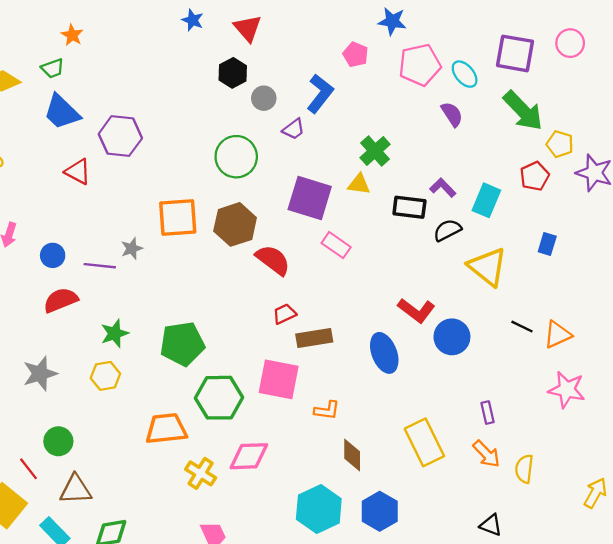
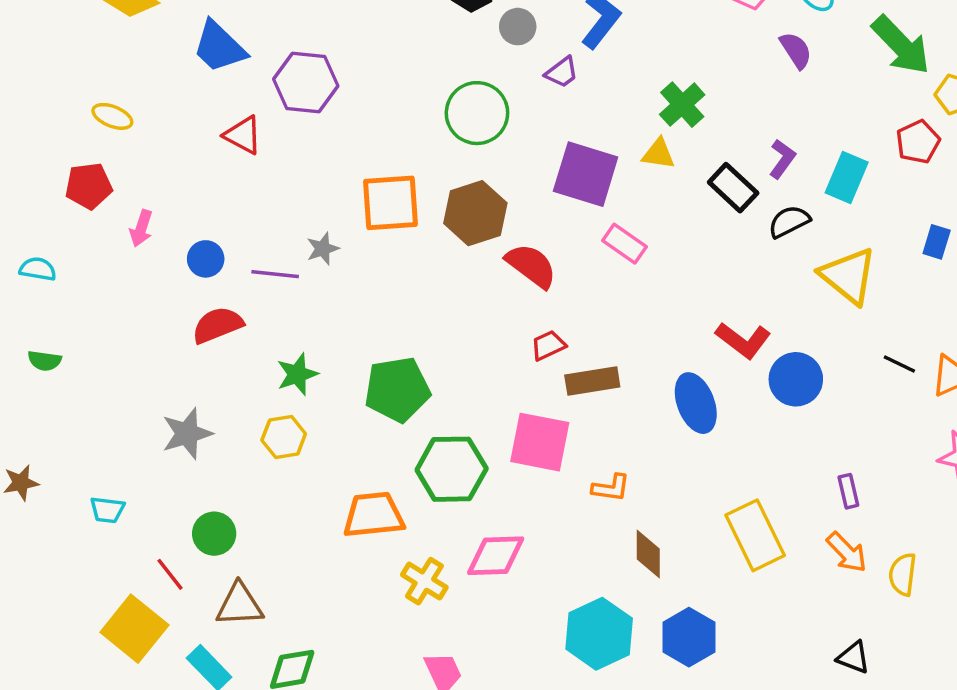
purple L-shape: (443, 188) -> (782, 159), turned 80
black rectangle: (409, 207) -> (733, 188), turned 36

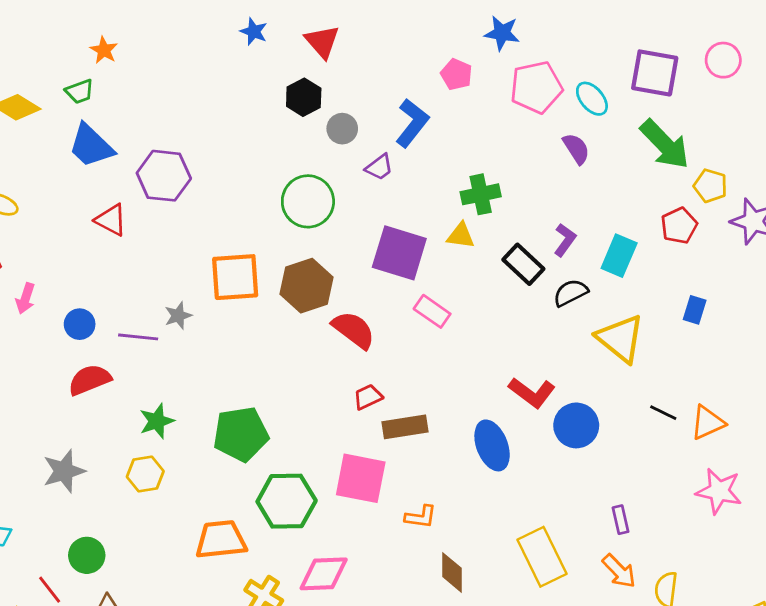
green cross: (682, 105) -> (481, 194), turned 30

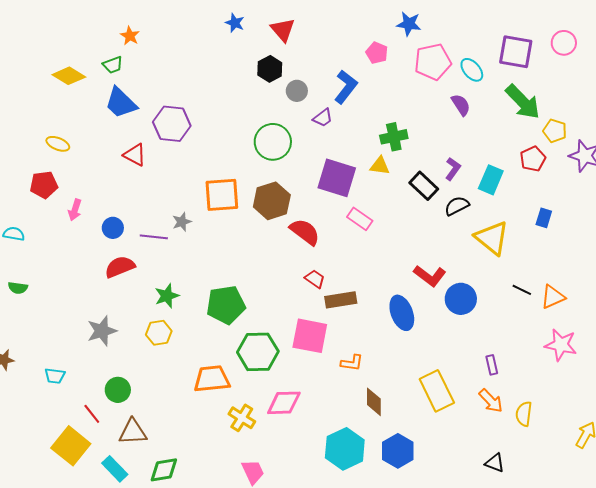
red trapezoid: (368, 397) -> (315, 279), turned 60

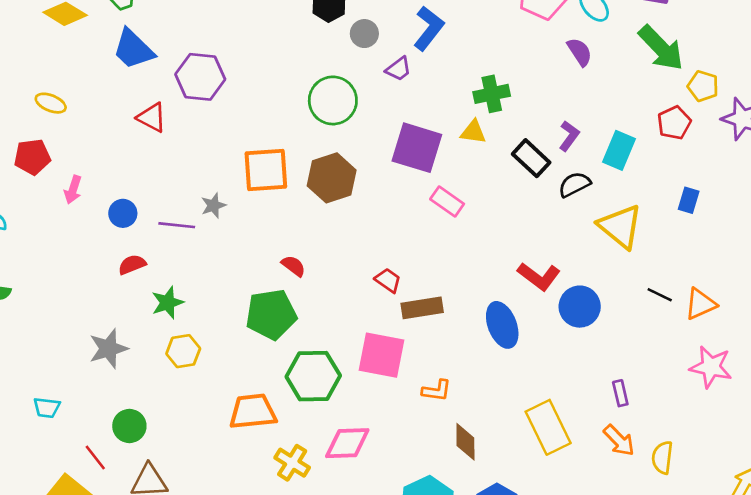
red semicircle: (305, 232) -> (293, 266), moved, size x0.6
red semicircle: (120, 267) -> (132, 265), size x0.7
green star: (167, 296) -> (167, 303), moved

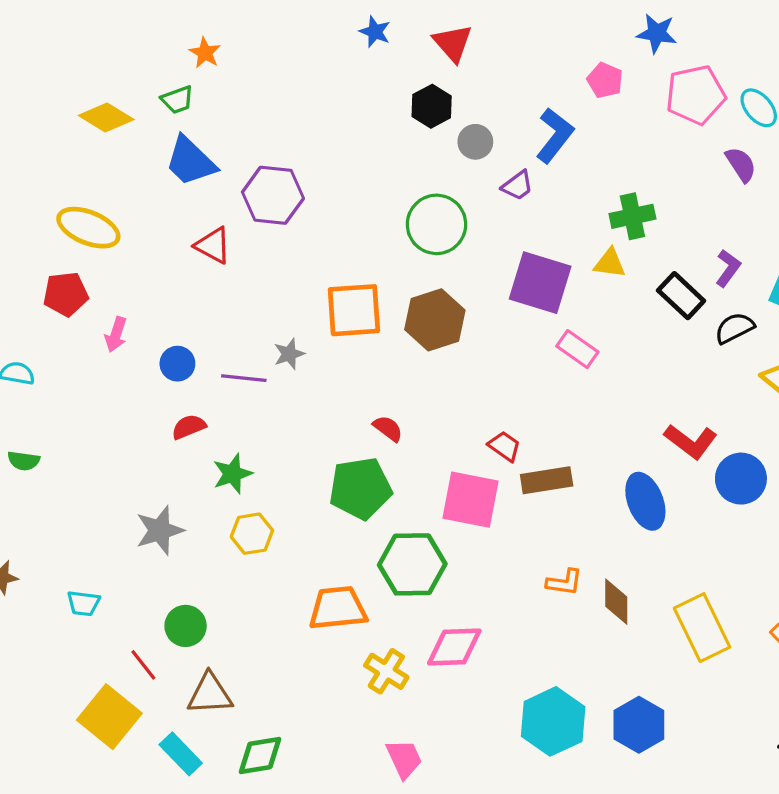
yellow ellipse: (51, 103) -> (88, 228), size x1.6
pink square: (381, 355) -> (471, 500), moved
brown diamond: (465, 442) -> (616, 602), moved

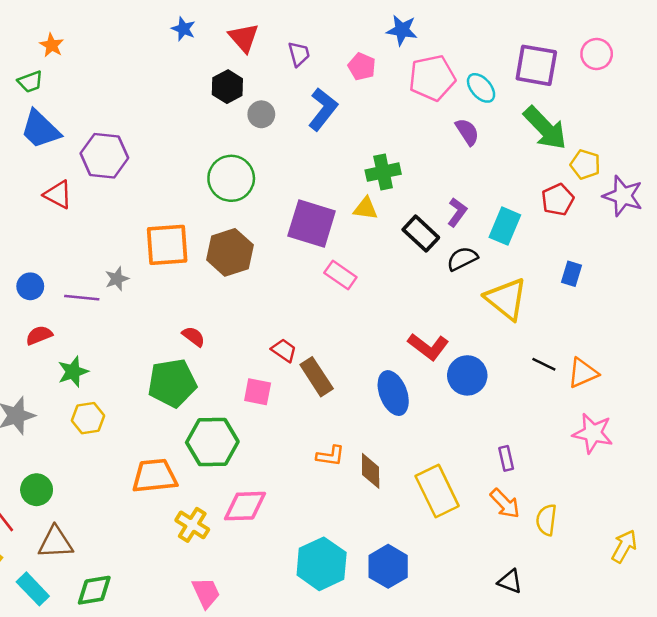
purple trapezoid: (517, 186) -> (299, 54), moved, turned -68
brown rectangle: (547, 480) -> (317, 377), turned 66
pink square: (471, 500) -> (258, 392), size x0.6

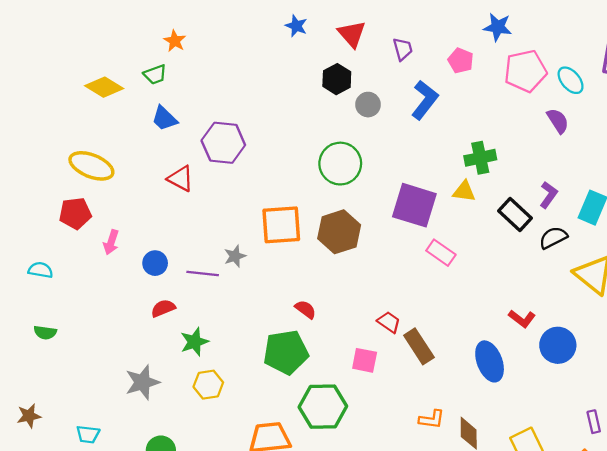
blue trapezoid: (40, 129) -> (164, 118), size x0.7
red L-shape: (428, 347) -> (522, 319), size x0.7

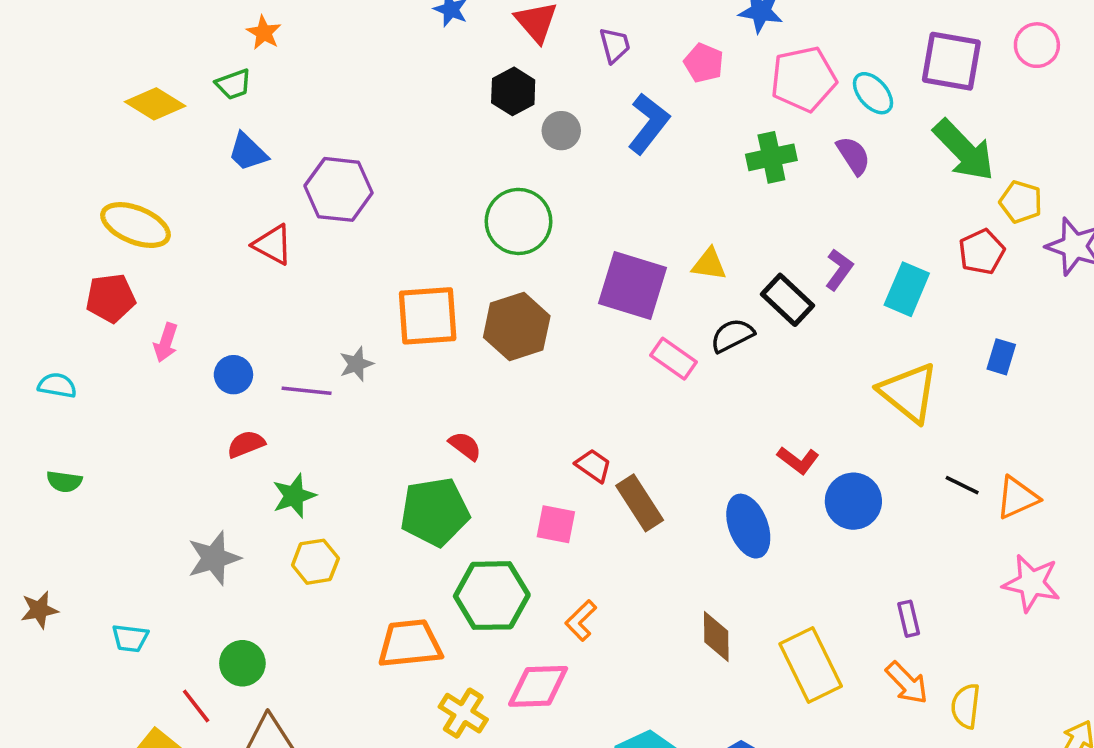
green cross: (480, 158) -> (771, 157), moved
black semicircle: (553, 238) -> (732, 335), moved
orange L-shape: (432, 419) -> (581, 620), moved, turned 128

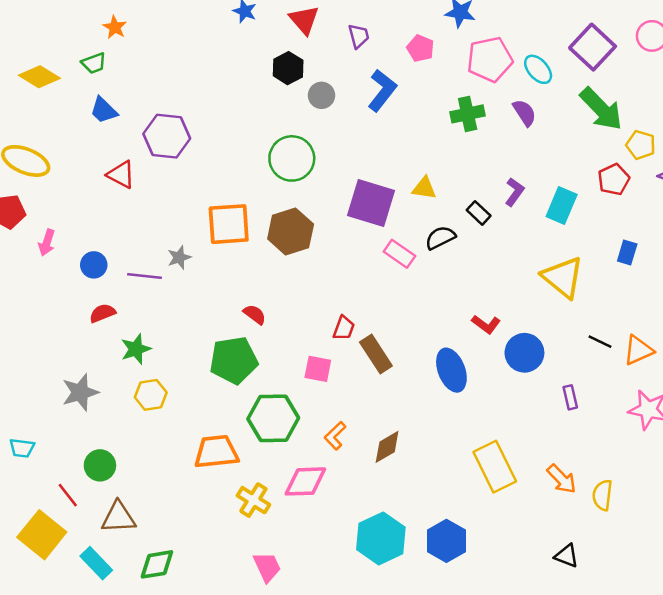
purple square: (951, 61) -> (593, 47), turned 33
black rectangle: (787, 300) -> (479, 213), size x0.7
red trapezoid: (593, 466) -> (344, 328), turned 75
purple rectangle: (909, 619) -> (570, 397), moved
brown diamond: (716, 637) -> (387, 447), moved, turned 60

